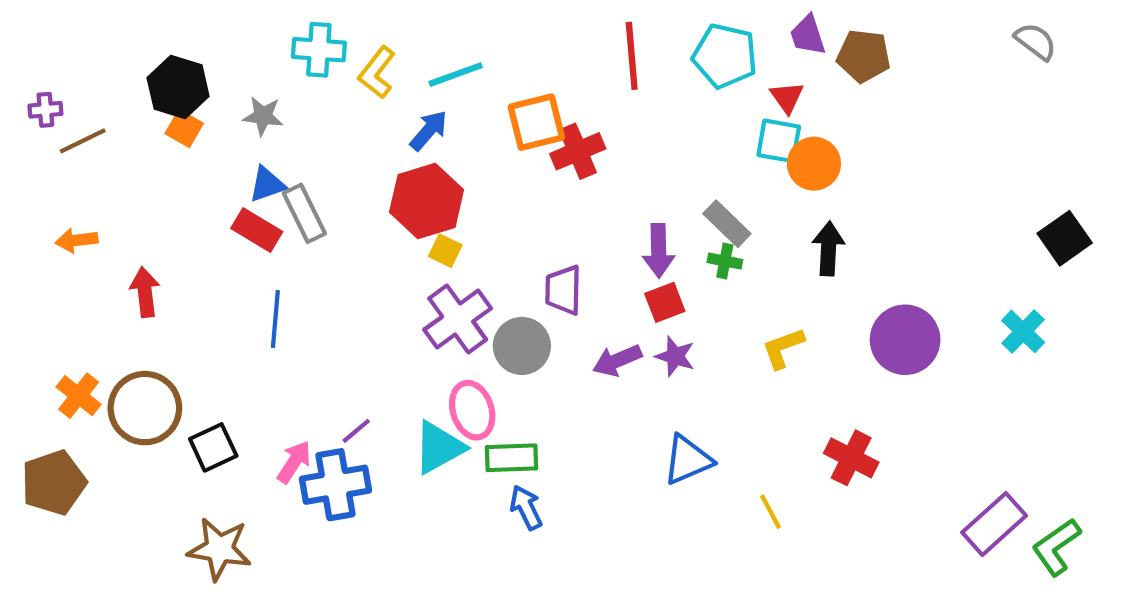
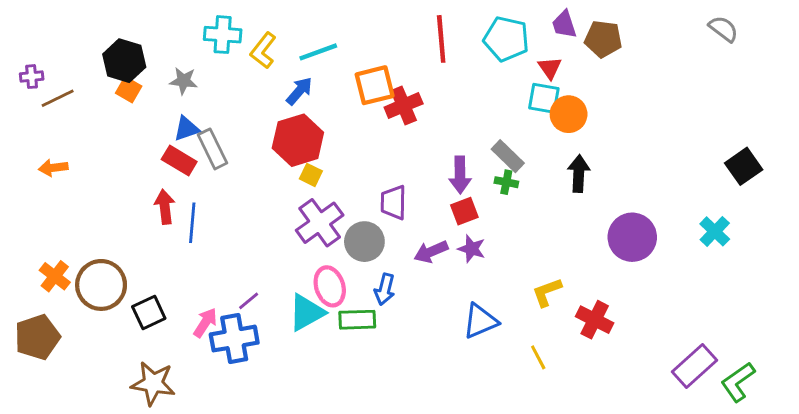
red arrow: (145, 292) -> (165, 207), moved
yellow L-shape: (783, 348) -> (547, 292), moved
blue arrow: (526, 507) -> (385, 289), moved, turned -140

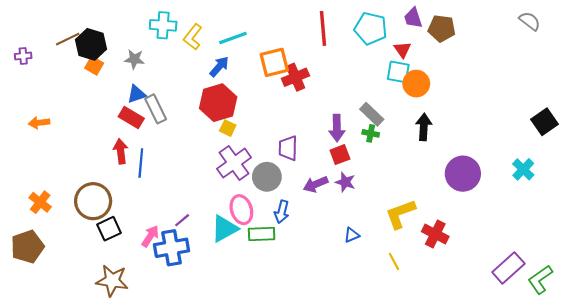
brown line: (58, 98) -> (68, 39), moved
brown circle: (101, 285) -> (93, 201), moved
yellow L-shape: (547, 292) -> (400, 214), size x1.4
blue triangle: (480, 321) -> (352, 235), size x0.6

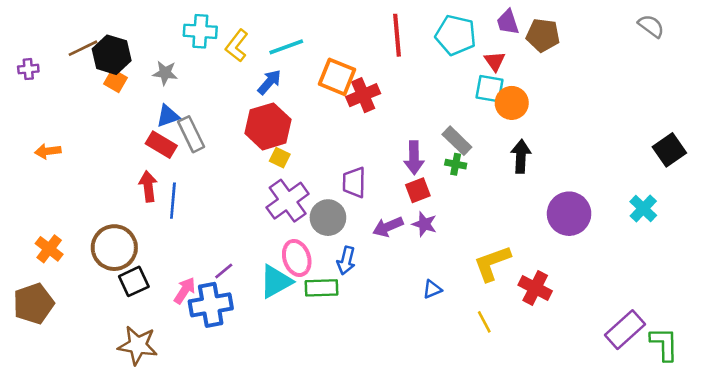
orange square: (274, 62) -> (337, 77), turned 36
green L-shape: (540, 280) -> (664, 344), turned 124

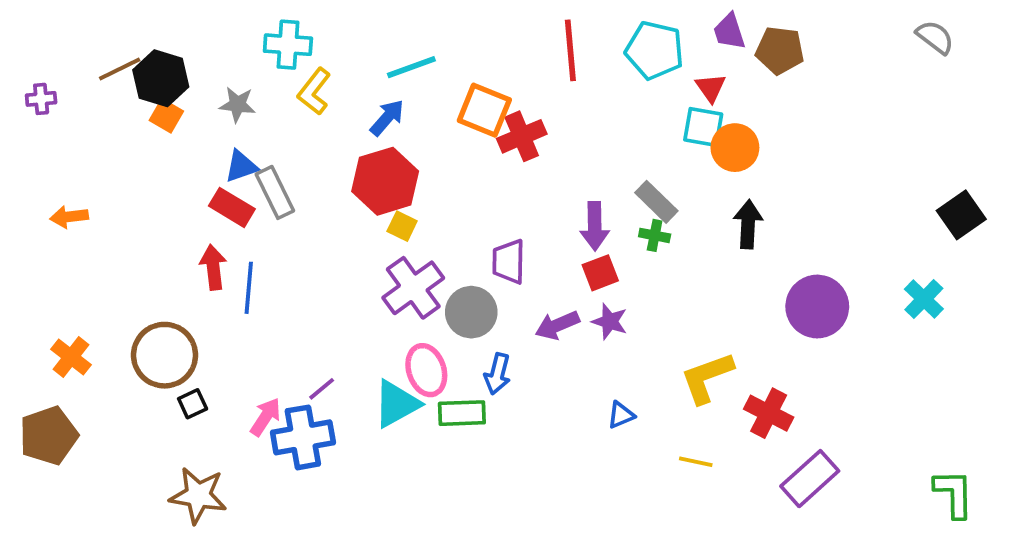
yellow L-shape: (237, 46) -> (314, 91), moved
black square: (134, 281) -> (193, 404), size x0.7
yellow line: (484, 322) -> (696, 462), turned -50
purple rectangle: (625, 330) -> (810, 479), moved

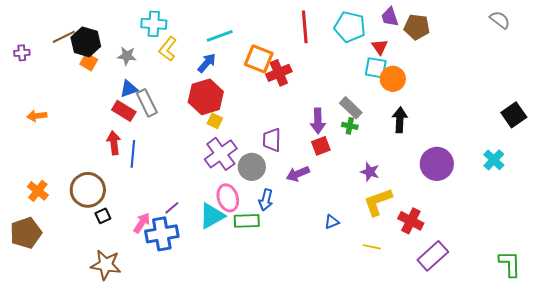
purple star: (610, 321) -> (370, 172), moved

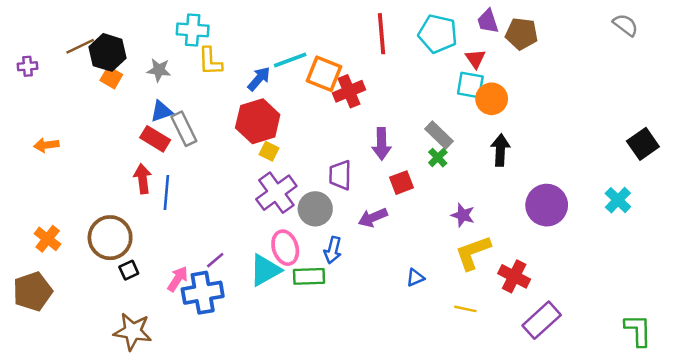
cyan line: (220, 36) -> (290, 60), moved
yellow L-shape: (168, 49) -> (210, 61), turned -40
purple arrow: (318, 121) -> (382, 144), moved
green cross: (350, 126) -> (438, 158), turned 35

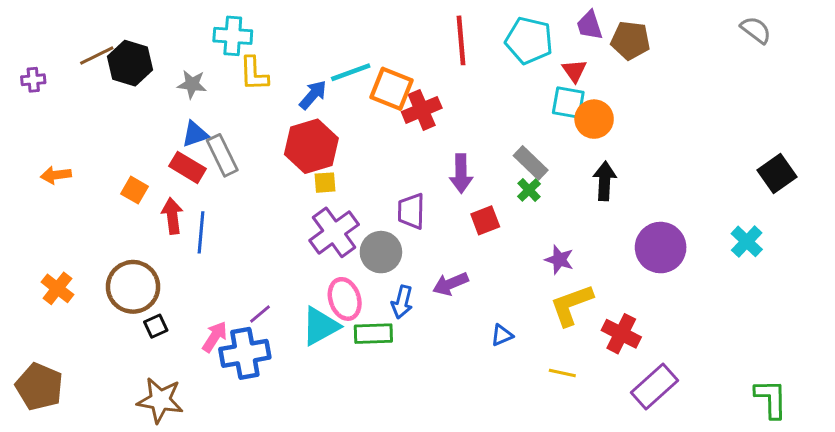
orange square: (111, 78) -> (135, 190), moved
yellow square: (269, 151) -> (325, 183), turned -30
purple arrow: (373, 218) -> (450, 284), moved
brown pentagon: (33, 291) -> (39, 387), moved, turned -30

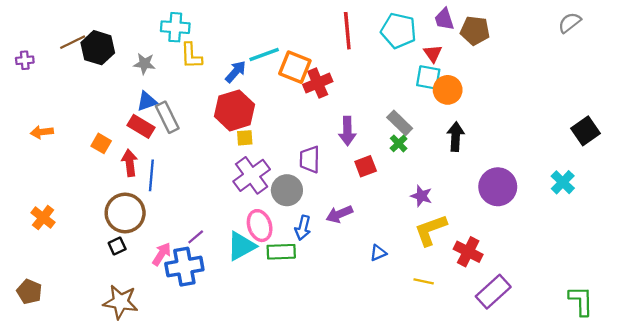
gray semicircle: (756, 30) -> (570, 23), turned -75
brown circle: (133, 287) -> (125, 213), moved
brown pentagon: (39, 387) -> (29, 292), size x0.7

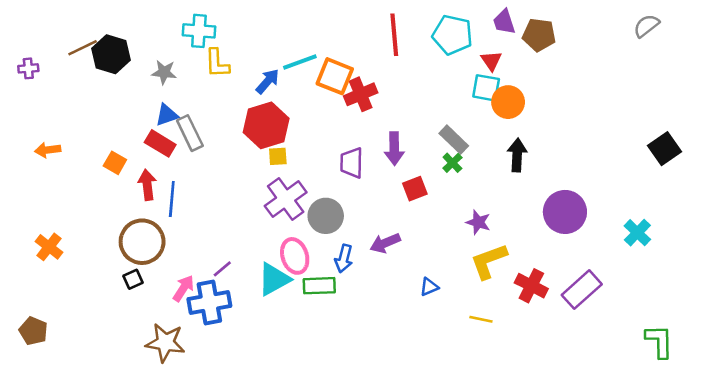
purple trapezoid: (310, 159) -> (352, 163), moved
cyan cross: (563, 182) -> (637, 233), moved
purple rectangle: (493, 292) -> (582, 290), moved
brown star: (121, 302) -> (165, 343), moved

